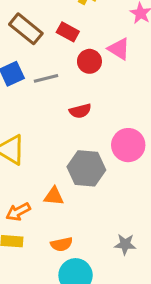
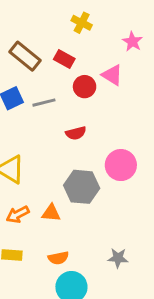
orange arrow: (18, 212) -> (18, 214), moved

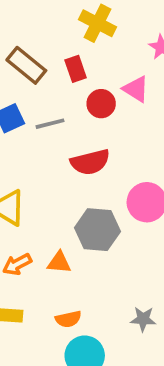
yellow cross: (82, 23) -> (97, 23), size x1.4
red rectangle: (64, 59) -> (76, 69), turned 42
red semicircle: (76, 133) -> (90, 162), size x1.5

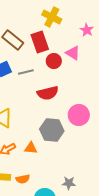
red rectangle: (76, 69) -> (40, 42), size x1.5
orange semicircle: (68, 319) -> (23, 179), moved
gray star: (143, 319) -> (69, 183), moved

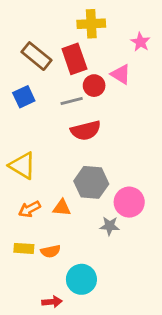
yellow cross: (52, 17) -> (91, 24), turned -30
gray line: (26, 72) -> (72, 101), moved
pink circle: (79, 115) -> (129, 202), moved
gray star: (69, 183) -> (110, 226), moved

